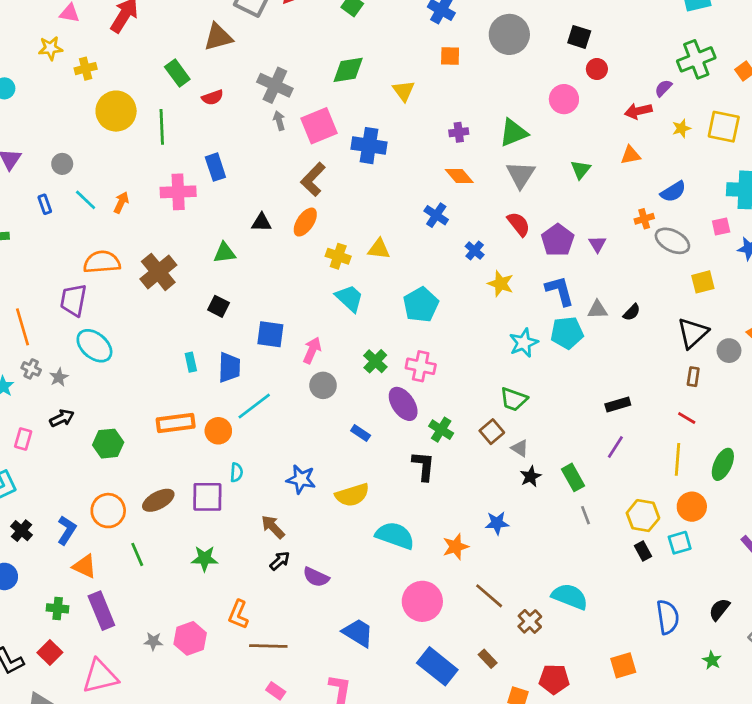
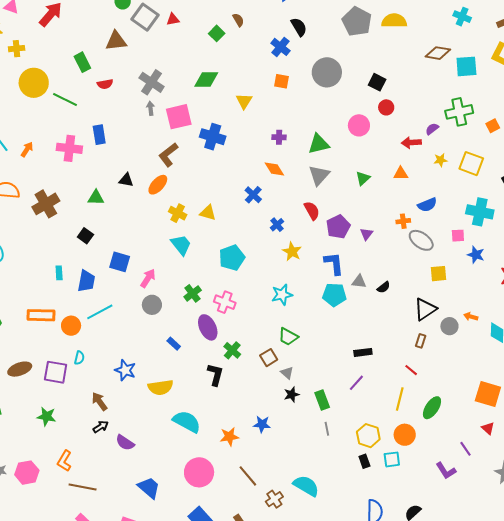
green line: (162, 127) -> (65, 99), turned -70
cyan star: (524, 343) -> (282, 295), moved

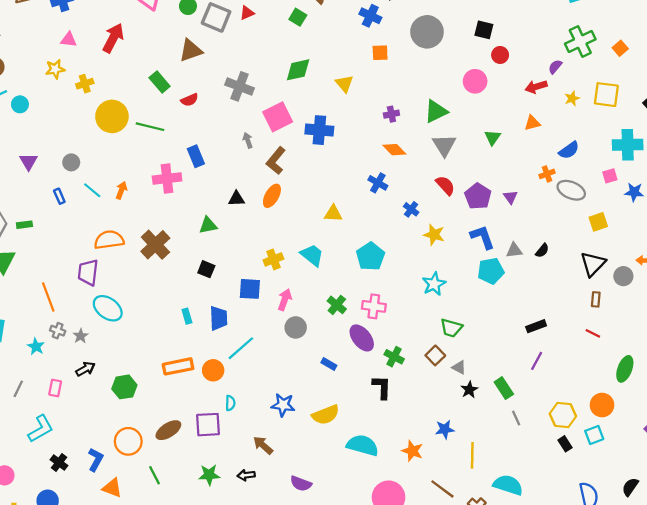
gray arrow: (151, 108) -> (248, 140), moved
yellow cross: (178, 213) -> (273, 259), moved, turned -36
yellow line: (400, 399) -> (472, 455), moved
black arrow: (101, 427) -> (246, 475), moved, turned -140
orange star: (229, 437) -> (412, 451), turned -30

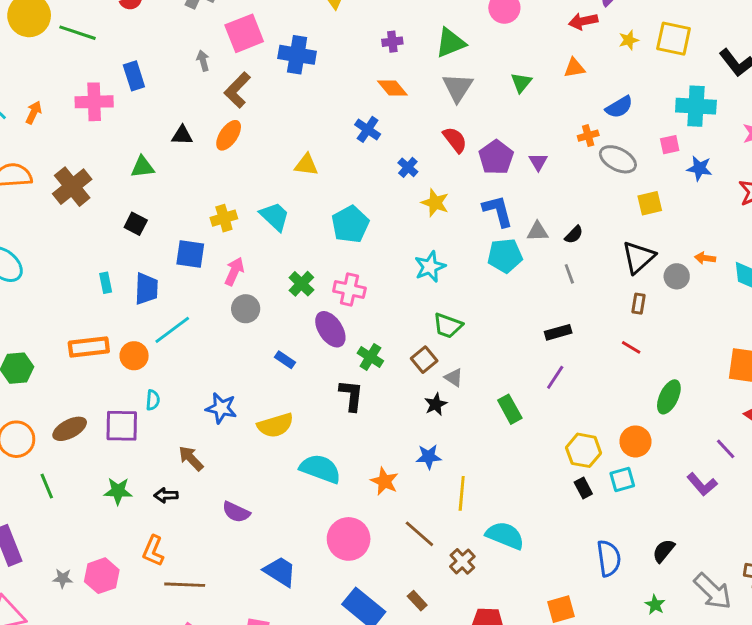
black star: (469, 390) -> (436, 404), moved
gray line: (516, 418) -> (569, 274), moved

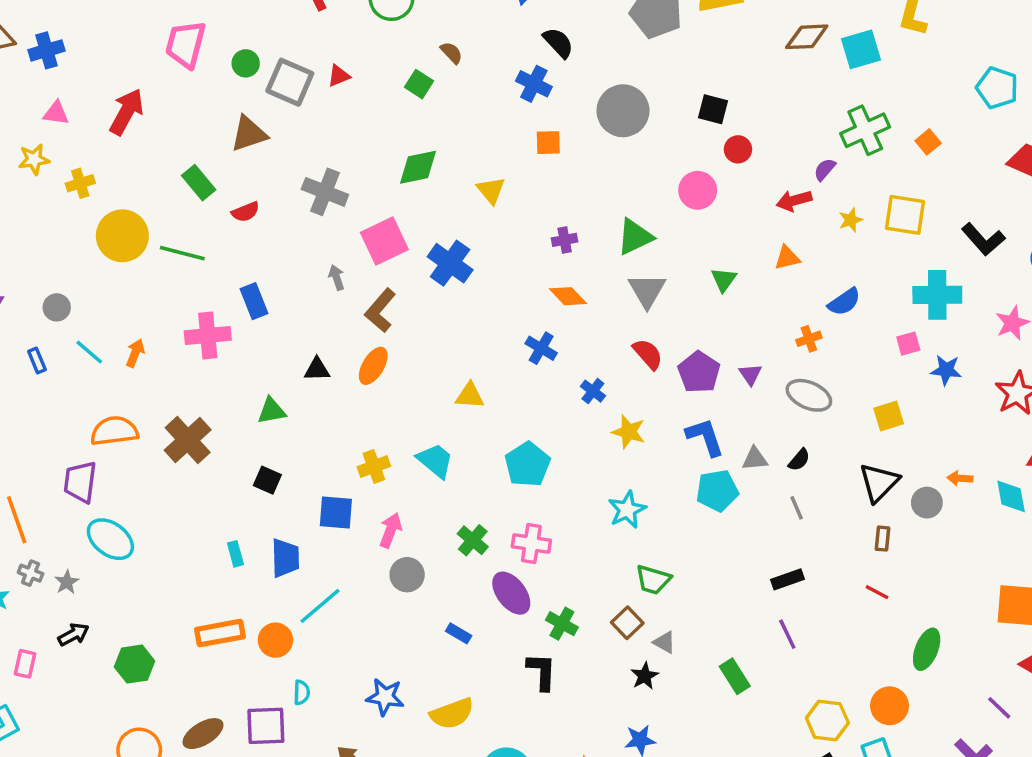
blue cross: (297, 55) -> (450, 263), turned 30
gray ellipse: (618, 159) -> (809, 395), moved
purple line: (555, 377) -> (787, 634), turned -55

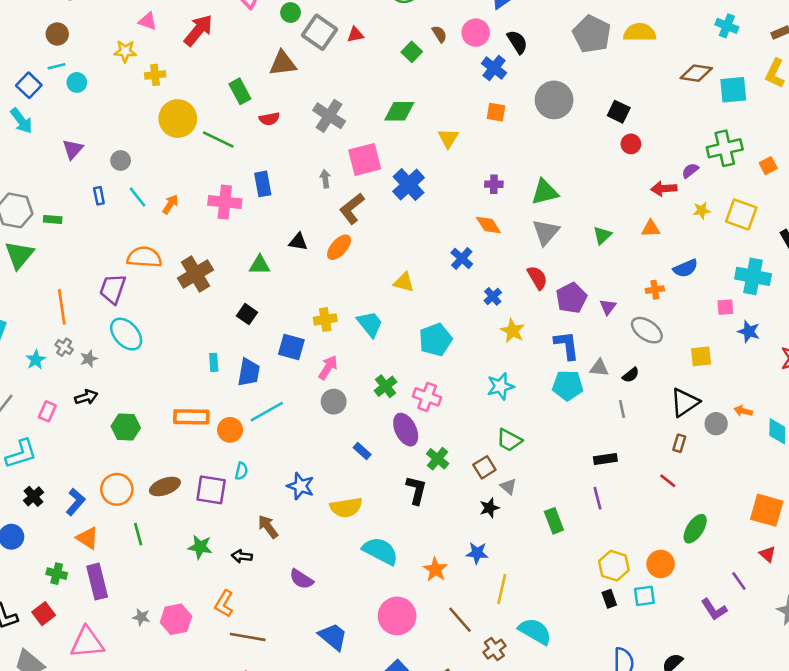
pink circle: (698, 190) -> (476, 33), moved

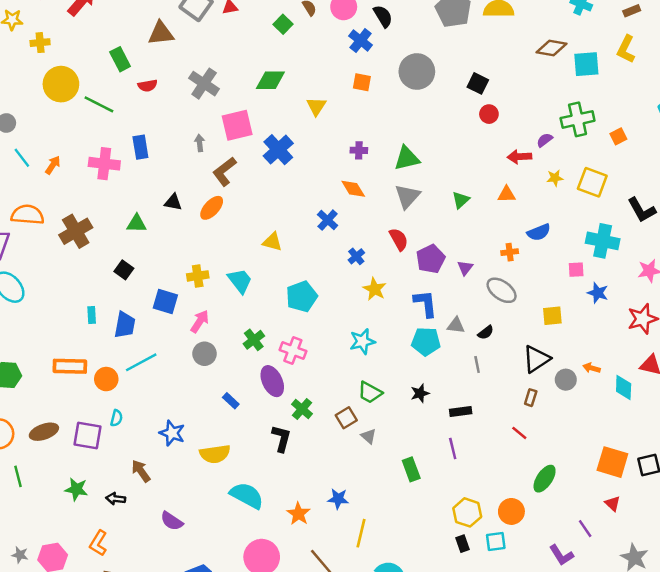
black star: (489, 508) -> (420, 393), moved

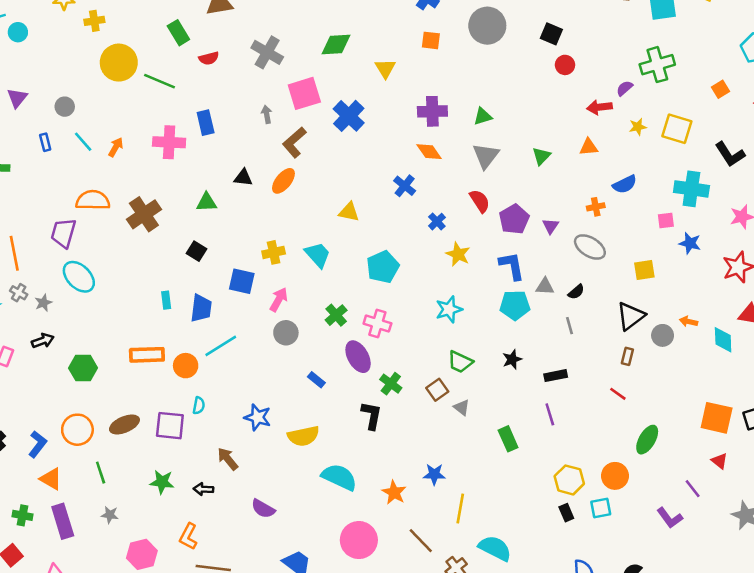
orange square: (618, 136) -> (721, 89), moved
purple cross: (359, 150) -> (432, 111), size x1.6
green triangle: (407, 158) -> (483, 116), size x0.7
gray star: (20, 555) -> (110, 515), moved

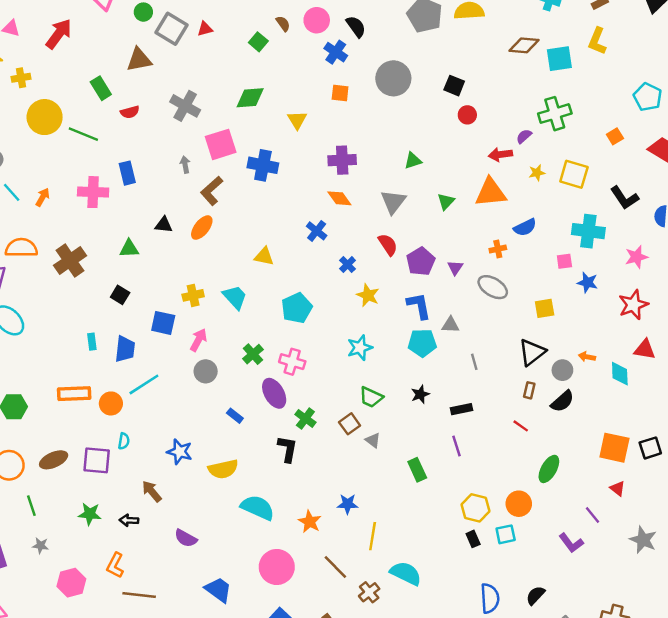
blue cross: (349, 116) -> (263, 165), turned -32
green triangle: (483, 116) -> (413, 161), moved
orange triangle: (589, 147) -> (491, 192), size x1.8
black semicircle: (576, 292) -> (562, 401), moved, size x1.5

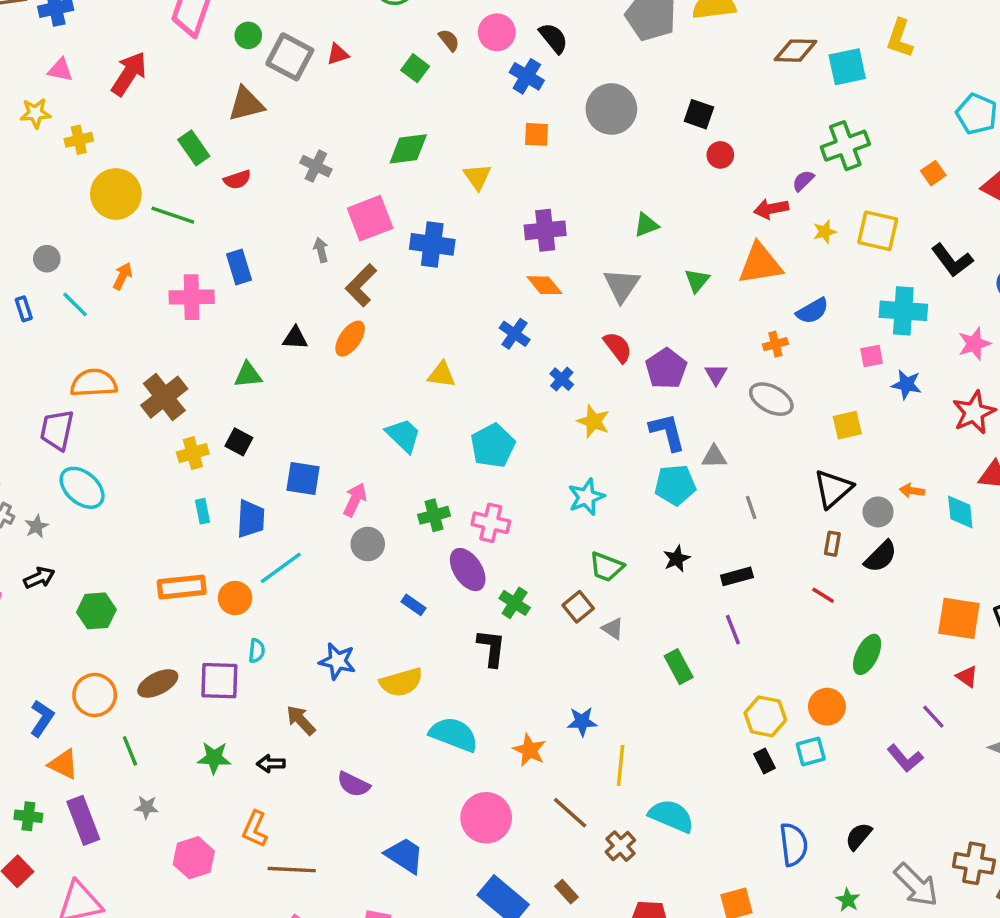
gray cross: (185, 106) -> (316, 166), size x0.7
orange arrow: (43, 197) -> (123, 276), moved
yellow cross: (193, 295) -> (193, 453), moved
green cross: (253, 354) -> (434, 515), turned 30

